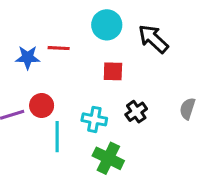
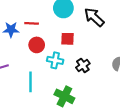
red circle: (42, 106) -> (37, 45), moved
cyan cross: (94, 119) -> (55, 60), moved

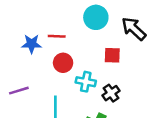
red square: (67, 39) -> (112, 55), moved
black cross: (83, 65) -> (111, 93), moved

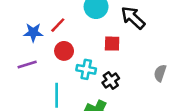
red line: (57, 36) -> (58, 25), turned -49
purple line: (19, 91) -> (27, 64), moved

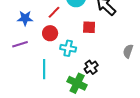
red line: (58, 25) -> (54, 12), moved
black cross: (111, 80) -> (91, 67), moved

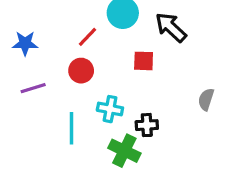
blue star: (25, 18) -> (25, 43), moved
cyan cross: (68, 48) -> (110, 109), moved
black cross: (91, 67) -> (147, 125), turned 32

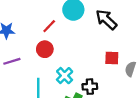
red square: (144, 61) -> (112, 58), moved
cyan cross: (110, 109) -> (65, 76), turned 35

